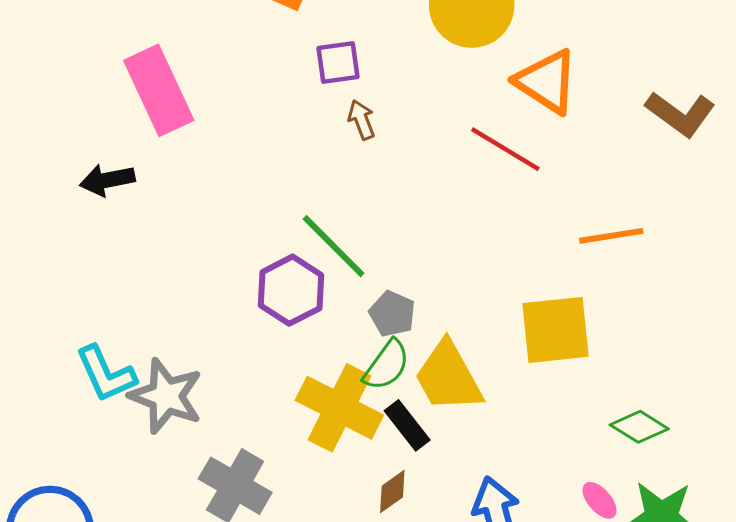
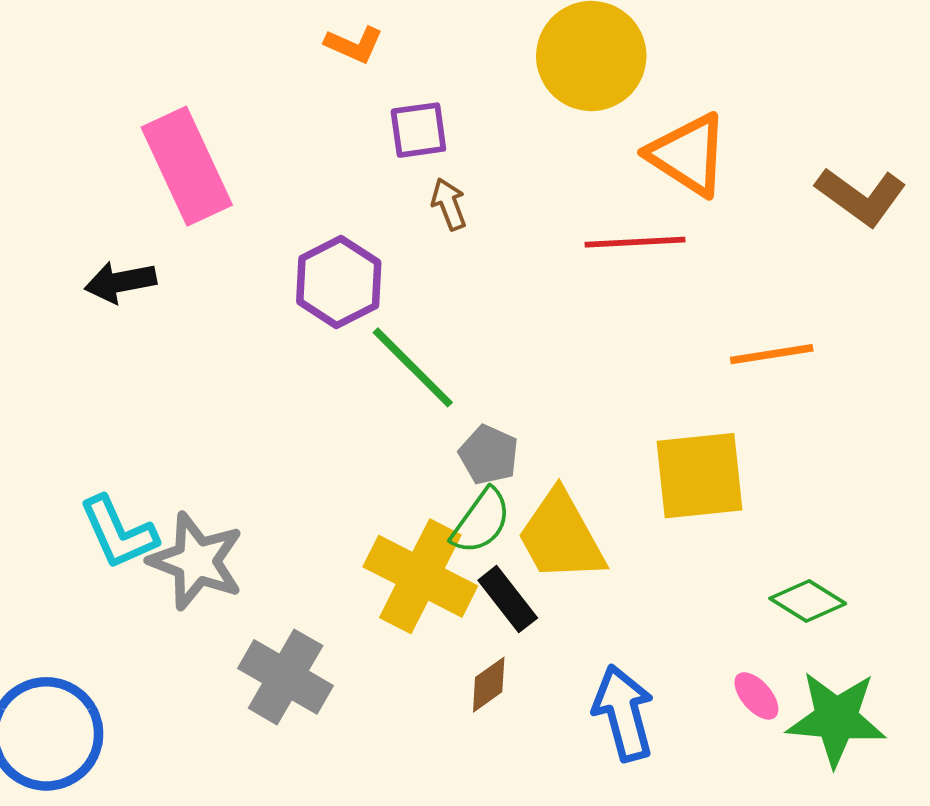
red line: (505, 149) -> (635, 242), turned -34
purple hexagon: (291, 290) -> (339, 282), moved

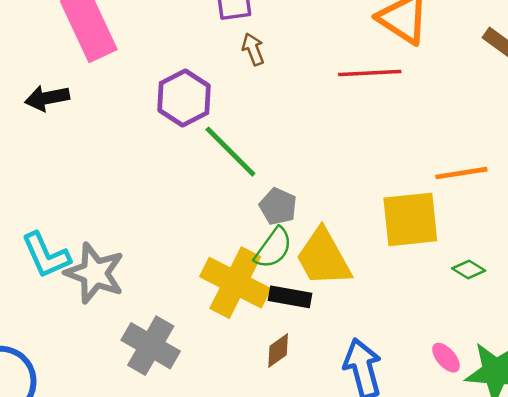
orange line: (772, 354) -> (461, 173), moved
black rectangle: (508, 599) -> (290, 297), turned -42
green diamond: (808, 601) -> (469, 269), moved, size x0.7

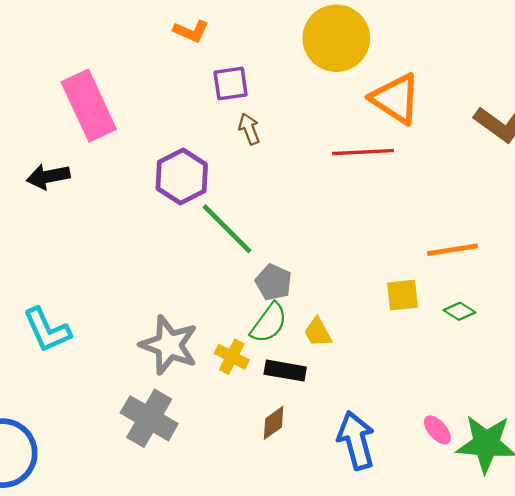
yellow square: (410, 219) -> (403, 295), size x0.6
yellow trapezoid: (323, 258) -> (318, 332), size x0.5
green diamond: (469, 269) -> (460, 311), moved
gray star: (95, 273) -> (169, 345), moved
yellow cross: (235, 283) -> (232, 357), size x0.5

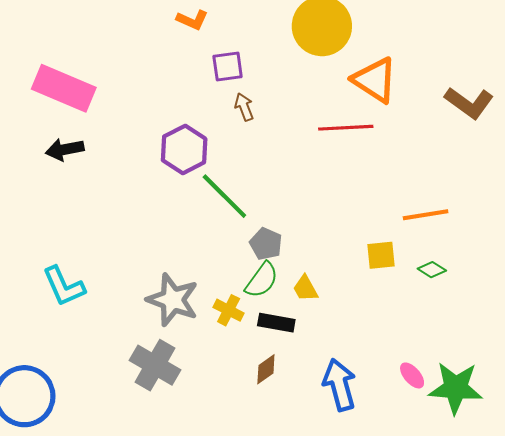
pink rectangle: (89, 106) -> (64, 88), moved, turned -42

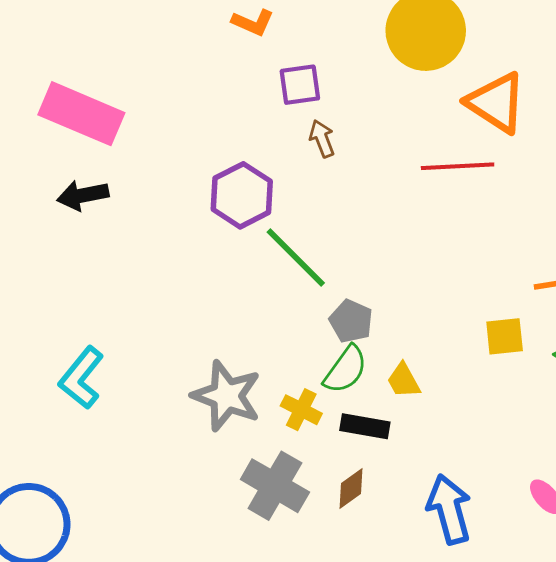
cyan L-shape: (64, 286) -> (81, 378), turned 63
gray cross: (155, 365) -> (275, 486), moved

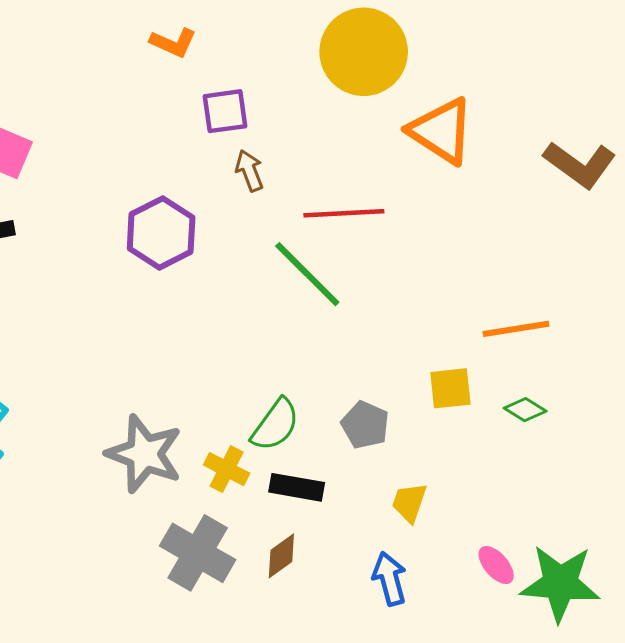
red line: (458, 166) -> (344, 213), moved
green line: (296, 258) -> (307, 274), moved
gray pentagon: (351, 321) -> (365, 425), moved
yellow trapezoid: (404, 381) -> (409, 503), moved, turned 48
blue arrow: (449, 509) -> (390, 579), size x0.7

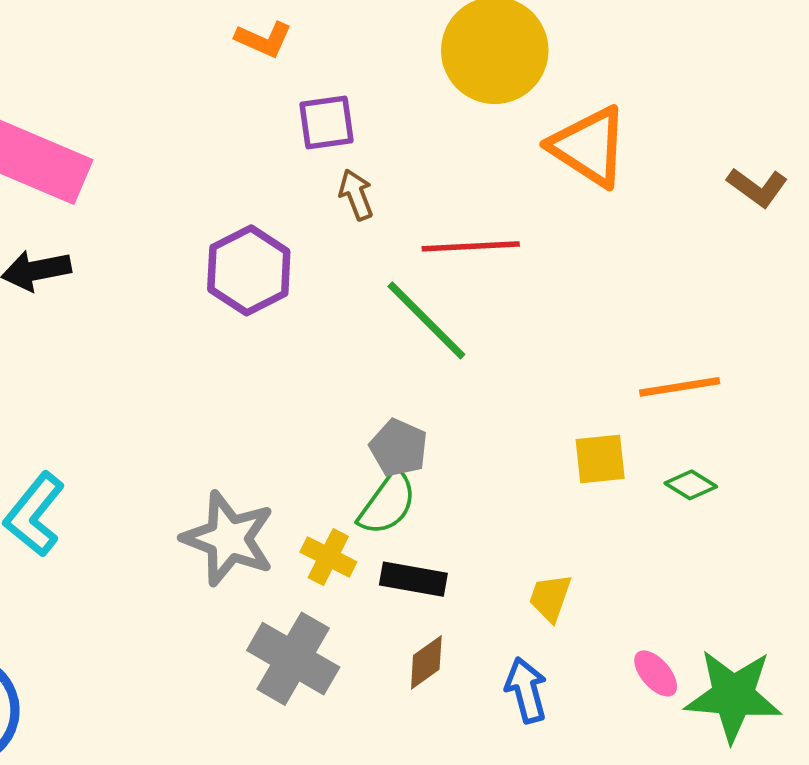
brown L-shape: (580, 164) -> (757, 187), size x0.7
gray pentagon: (365, 425) -> (399, 448), moved
brown diamond: (281, 556) -> (426, 662), moved

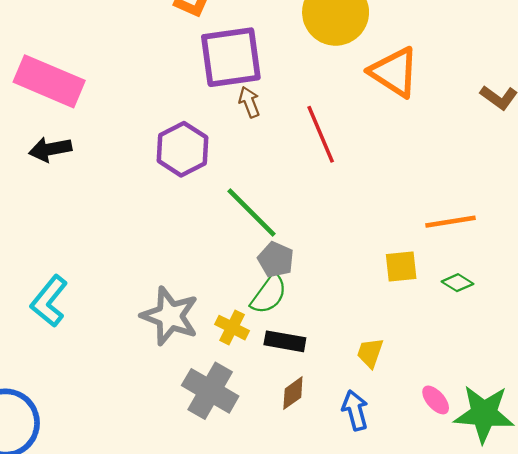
purple square: (326, 122) -> (231, 57), size x1.8
red line: (471, 246) -> (321, 134), turned 70
green line: (426, 320) -> (252, 212), moved

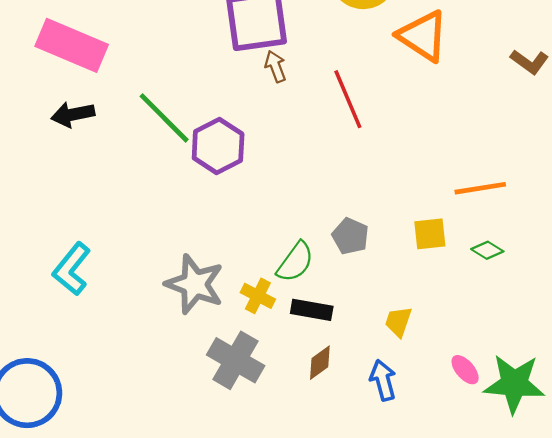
purple hexagon: (183, 149) -> (218, 146), moved
green line: (252, 212) -> (164, 118), moved
gray pentagon: (276, 260) -> (350, 236), moved

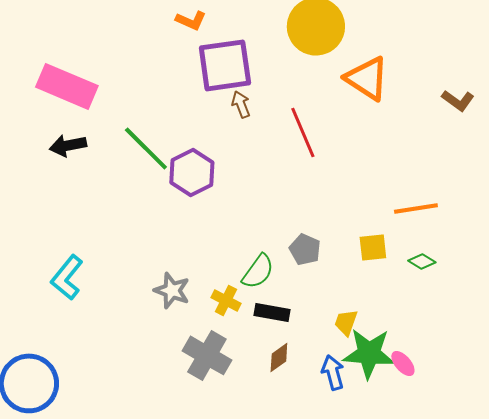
gray star: (195, 284) -> (172, 290), size x0.7
green star: (514, 384) -> (369, 353), moved

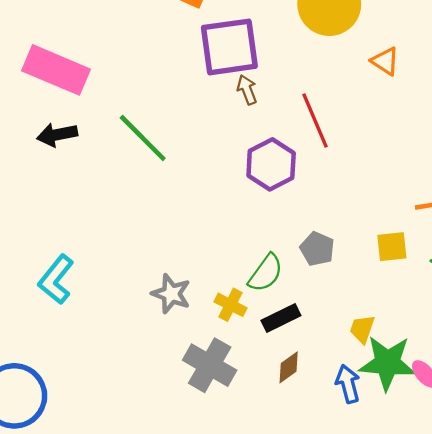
orange triangle: (367, 78) -> (385, 61), size x0.6
purple hexagon: (192, 172) -> (271, 164), moved
black rectangle: (272, 312) -> (281, 318), turned -36

